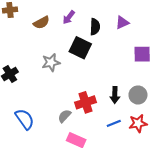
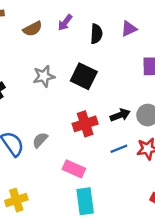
black square: (80, 48) -> (84, 76), moved
black arrow: (115, 95) -> (120, 115), turned -112
gray semicircle: (65, 116) -> (40, 140), moved

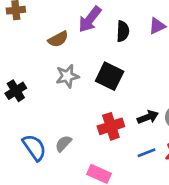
purple arrow: (65, 23) -> (90, 19), size x1.5
brown semicircle: (33, 29) -> (58, 39), moved

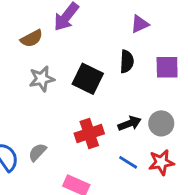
black semicircle: (123, 31) -> (127, 61), moved
blue line: (147, 153) -> (128, 162), turned 54

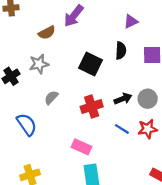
gray star: (42, 79) -> (39, 64), moved
gray semicircle: (37, 152) -> (51, 98), moved

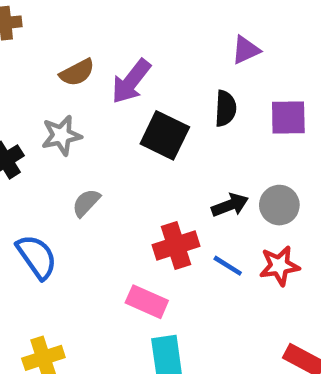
purple arrow: (74, 16) -> (131, 81), moved
red cross: (92, 107) -> (176, 245), moved

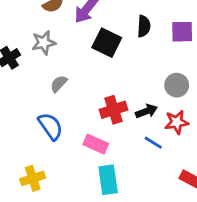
black arrow: (230, 205) -> (146, 111), moved
blue semicircle: (37, 257) -> (50, 126), moved
blue line: (228, 266) -> (153, 143), moved

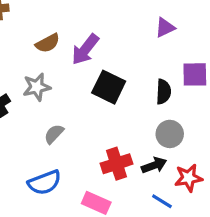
black semicircle: (144, 26) -> (163, 92), moved
gray circle: (177, 85) -> (170, 134), moved
blue semicircle: (50, 126) -> (45, 182), turned 104

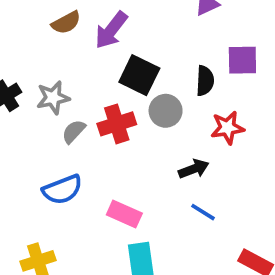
gray star: (37, 87) -> (53, 98), moved
gray circle: (170, 134) -> (166, 111), moved
red cross: (117, 164) -> (117, 124), moved
red star: (188, 178) -> (227, 128), moved

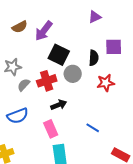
black arrow: (194, 169) -> (59, 105), moved
pink rectangle: (124, 214) -> (51, 129), turned 42

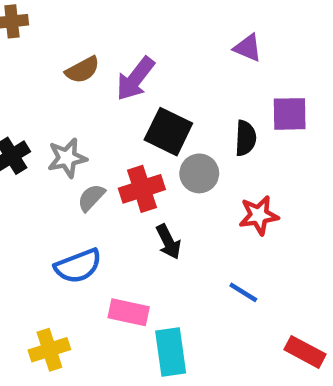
purple triangle: (95, 17) -> (248, 48), turned 48
red star: (106, 83) -> (259, 215), moved
black arrow: (59, 105) -> (168, 242), turned 84
pink rectangle: (51, 129) -> (129, 312), moved, turned -54

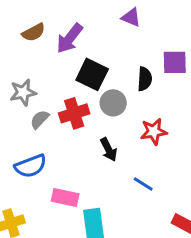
purple triangle: (248, 48) -> (131, 17), moved
black arrow: (168, 242) -> (109, 149), moved

